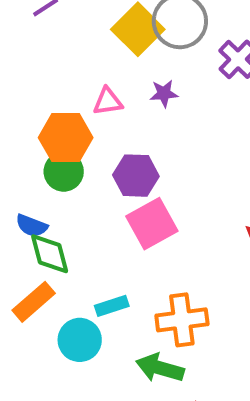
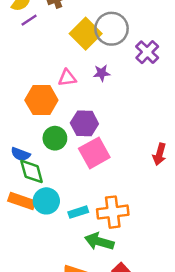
green circle: (64, 172) -> (55, 138), moved
orange rectangle: (34, 302) -> (22, 201), turned 60
cyan rectangle: (112, 306) -> (78, 212), moved
cyan circle: (80, 340) -> (46, 201), moved

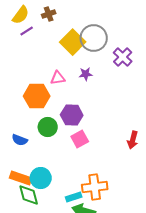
pink square: (94, 153) -> (80, 139), size x0.7
green diamond: (32, 171) -> (29, 195), moved
cyan rectangle: (78, 212) -> (74, 197), moved

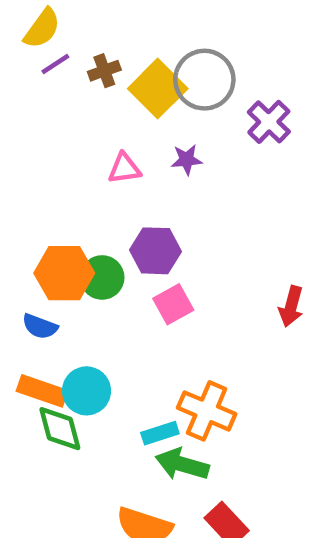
brown cross: (49, 14) -> (104, 71), moved
orange hexagon: (37, 96) -> (64, 273), moved
blue semicircle: (20, 140) -> (40, 326), moved
orange cross: (95, 187) -> (207, 411), turned 30

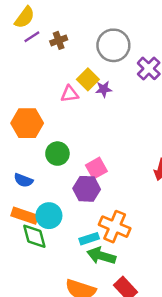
yellow square: (158, 89) -> (88, 79), moved, size x0.7
purple hexagon: (155, 251) -> (87, 189), moved
orange hexagon: (64, 273) -> (27, 123), moved

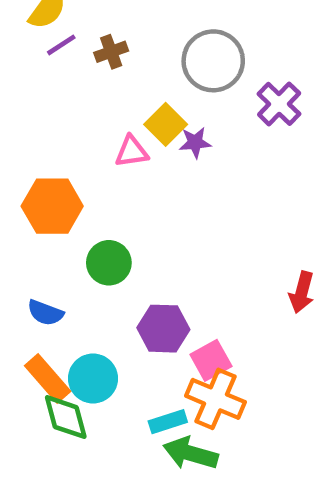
pink square: (96, 168) -> (211, 360), moved
orange rectangle: (25, 216) -> (48, 378), turned 30

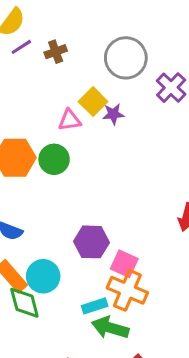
green circle: (109, 263) -> (54, 159), moved
pink square: (211, 360) -> (124, 264), turned -36

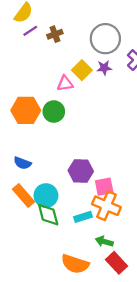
purple star: (113, 114) -> (104, 68), moved
pink square: (124, 264) -> (104, 187), turned -36
green diamond: (24, 303) -> (48, 215), moved
green arrow: (110, 328) -> (104, 242), moved, size x0.7

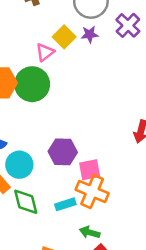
pink triangle: (65, 83) -> (45, 52), turned -30
green circle: (54, 112) -> (32, 84), size x1.4
cyan circle: (46, 196) -> (19, 165), moved

